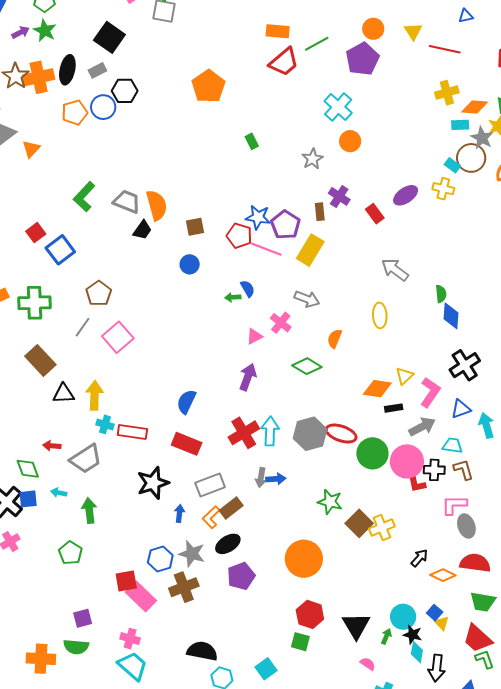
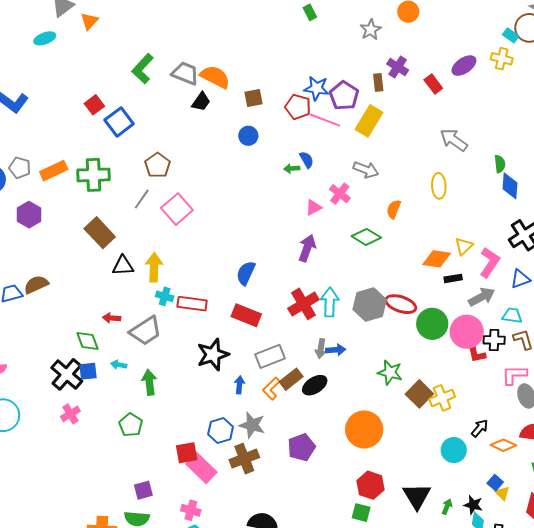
orange semicircle: (157, 205) -> (215, 77), turned -48
black ellipse: (228, 544) -> (315, 385), moved
cyan circle: (403, 617) -> (454, 450), moved

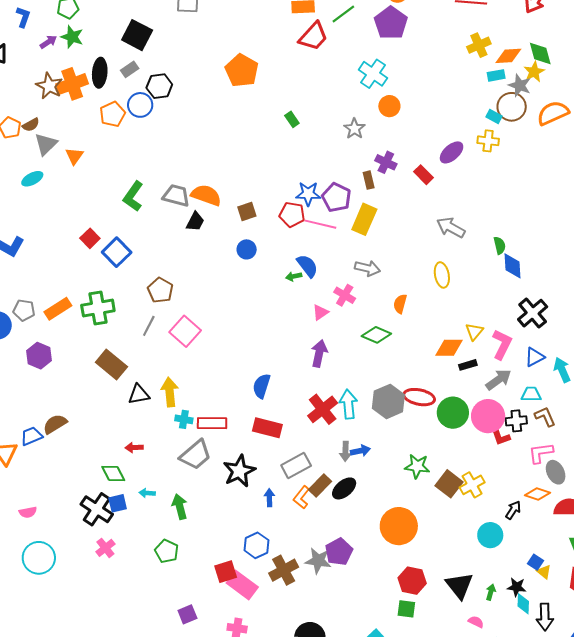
blue semicircle: (307, 160) -> (307, 266), size x1.4
gray trapezoid: (146, 331) -> (195, 455), moved
gray star: (252, 425) -> (318, 561), moved
orange diamond: (503, 445) -> (538, 494), moved

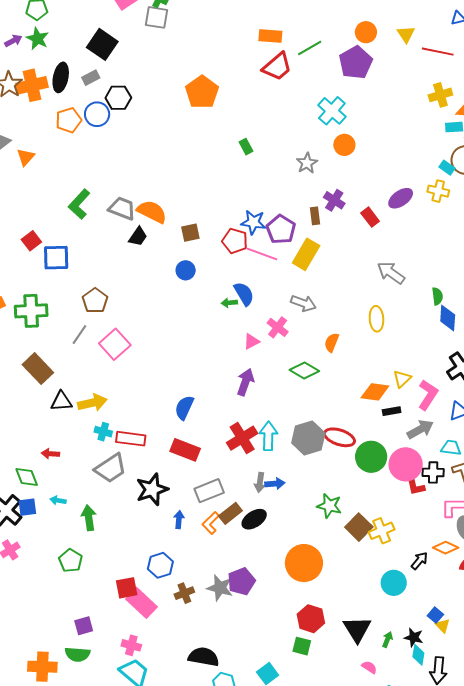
blue square: (117, 252) -> (56, 258), turned 36
yellow arrow: (170, 392) -> (92, 403), turned 76
brown cross: (284, 570) -> (184, 593), size x0.7

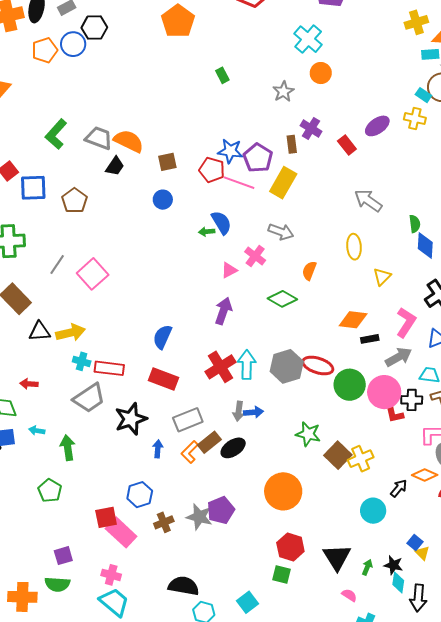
brown pentagon: (95, 301) -> (75, 201), moved
yellow triangle: (402, 379) -> (382, 277), moved

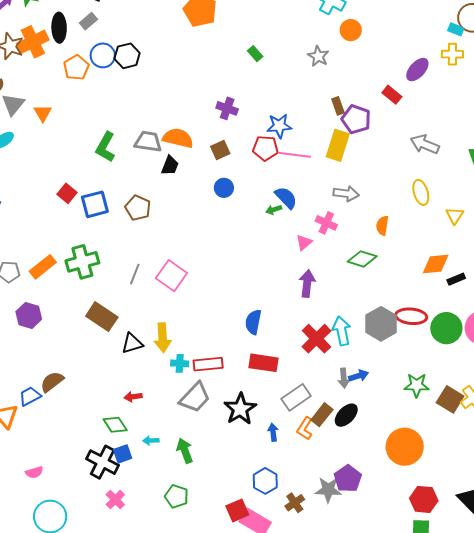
black hexagon: (94, 28) -> (127, 56), moved
purple cross: (311, 128) -> (227, 108), moved
purple pentagon: (258, 158) -> (356, 119), moved
yellow arrow: (71, 333) -> (163, 338), turned 112

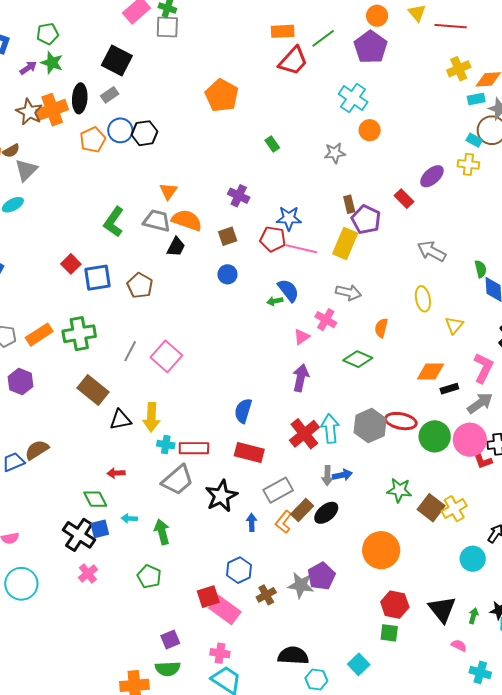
gray star: (318, 56) -> (335, 153), turned 30
orange triangle: (43, 113) -> (168, 191), moved

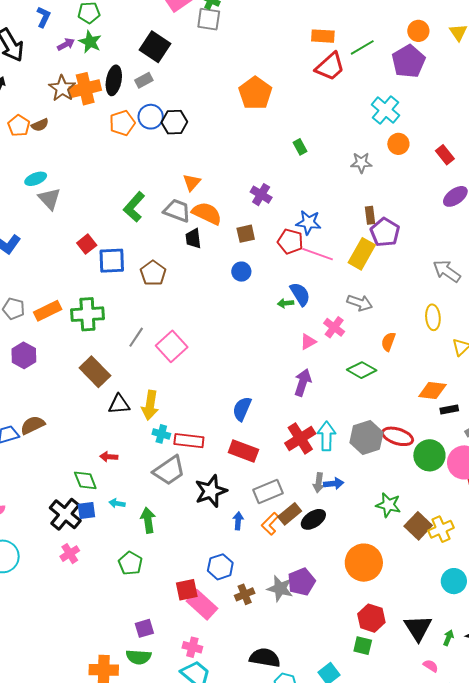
gray triangle: (26, 170) -> (49, 199), moved, turned -35
red rectangle: (404, 199) -> (445, 155), moved
black trapezoid: (176, 247) -> (193, 239), turned 140

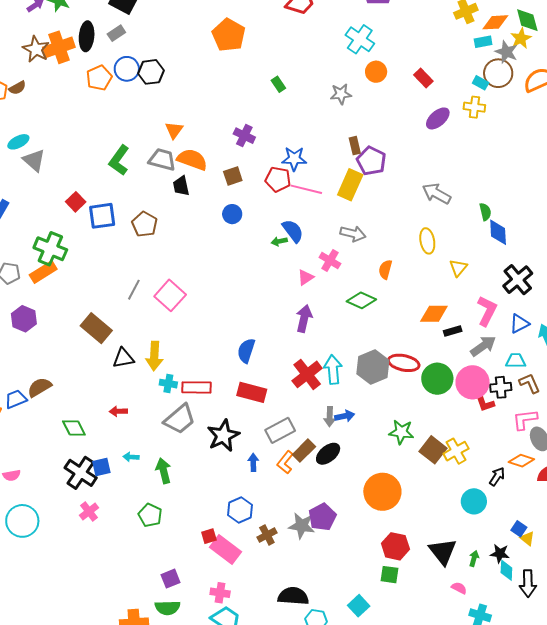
green cross: (87, 314) -> (50, 249), moved, turned 32
green diamond: (85, 480) -> (74, 428), moved
red square: (187, 590) -> (209, 536), size x0.7

